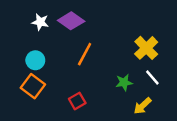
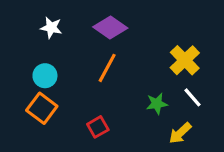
purple diamond: (71, 21) -> (110, 28), moved

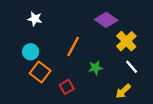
purple diamond: (110, 28) -> (106, 20), moved
green star: (157, 104) -> (95, 68), moved
orange square: (42, 108) -> (40, 72), moved

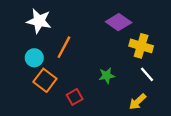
white star: (35, 19) -> (39, 21), size x1.5
yellow cross: (126, 41) -> (141, 46), turned -30
orange line: (73, 46) -> (64, 47), moved

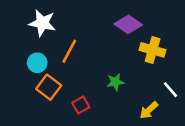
white line: (147, 74) -> (170, 90), moved

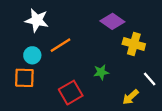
orange line: (69, 51) -> (61, 45), turned 30
orange square: (49, 87) -> (24, 78), moved, turned -35
red square: (81, 105) -> (71, 93), size x1.5

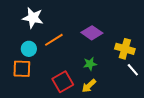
purple diamond: (112, 21) -> (92, 33), moved
yellow cross: (134, 44) -> (125, 49), moved
yellow arrow: (130, 97) -> (89, 86), moved

